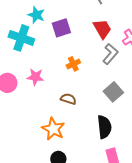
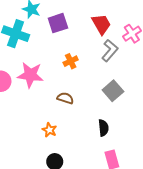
pink star: (35, 77) -> (30, 75), size x1.4
black semicircle: (104, 127) -> (103, 128), size x0.7
orange star: (53, 129) -> (49, 130), size x0.6

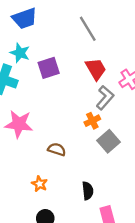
orange cross: (71, 61) -> (92, 121), moved
black semicircle: (103, 128) -> (88, 191), moved

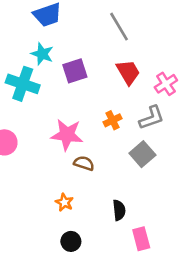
gray L-shape: (105, 98) -> (152, 118), moved, turned 30
orange cross: (92, 121) -> (113, 120), moved
pink star: (19, 124) -> (67, 135), moved

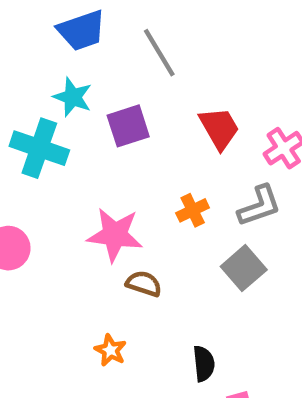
gray line: (119, 27) -> (159, 53), moved

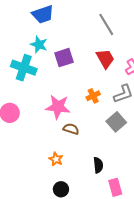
gray line: (159, 53) -> (106, 24), moved

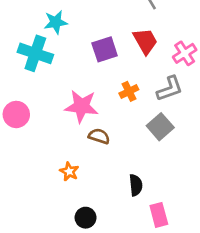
cyan star: (39, 45) -> (56, 22), turned -30
purple square: (64, 58) -> (105, 49), moved
orange star: (56, 159) -> (69, 171), moved

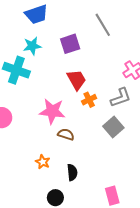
red trapezoid: (145, 41) -> (76, 80), moved
purple square: (105, 49) -> (70, 44), moved
black semicircle: (136, 185) -> (72, 172), moved

